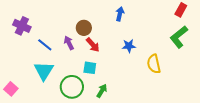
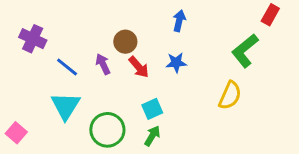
green L-shape: (179, 37) -> (245, 51), moved
blue star: (129, 46) -> (176, 63), moved
yellow semicircle: (154, 64) -> (230, 95), turned -144
cyan square: (90, 68) -> (152, 109), moved, turned -32

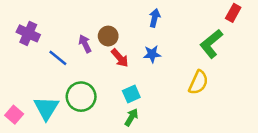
purple arrow: (103, 64) -> (85, 44), moved
cyan triangle: (66, 106) -> (46, 108), moved
green circle: (107, 130) -> (81, 97), moved

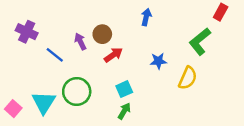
blue star: (152, 54) -> (158, 61), moved
red arrow: (120, 58) -> (113, 55), turned -84

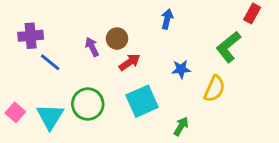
purple cross: (27, 32) -> (31, 36), turned -30
blue line: (55, 55) -> (50, 62), moved
cyan square: (124, 89) -> (142, 101), size x1.6
pink square: (13, 109) -> (15, 112), moved
green arrow: (124, 111) -> (181, 126), moved

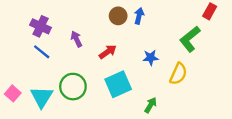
purple cross: (31, 36) -> (41, 26), moved, turned 30
brown circle: (117, 39) -> (118, 16), moved

